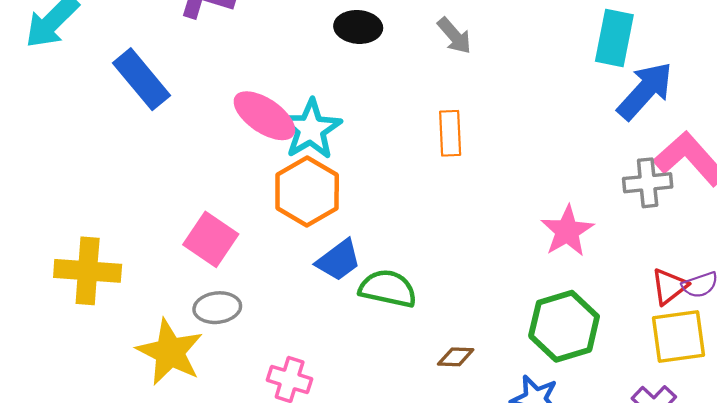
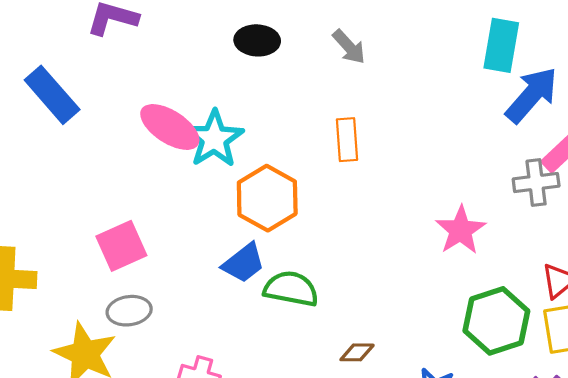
orange hexagon: (307, 192) -> (267, 198), moved
pink square: (211, 239) -> (121, 246), turned 33
green hexagon: (564, 326) -> (496, 321), moved

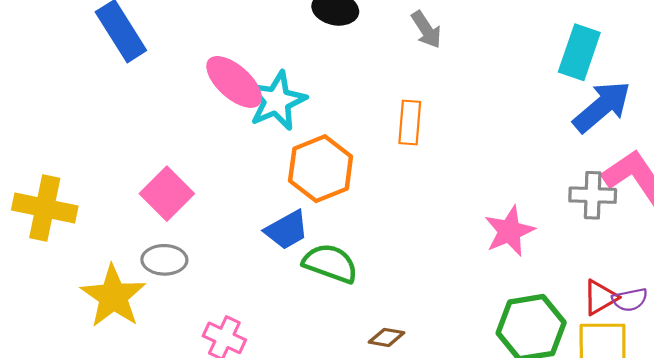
pink square: (121, 246) -> (167, 194), turned -30

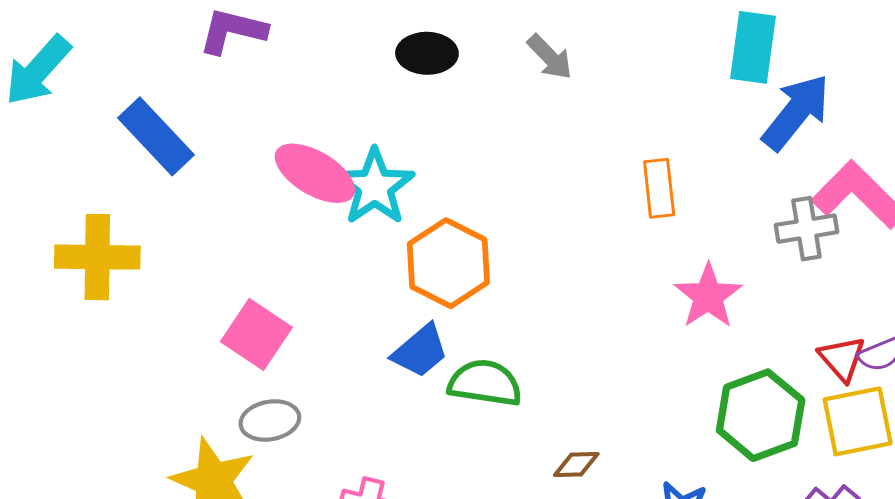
orange rectangle: (410, 122) -> (659, 188), moved
yellow cross: (45, 208) -> (97, 257), moved
red triangle: (600, 297) -> (842, 359), turned -30

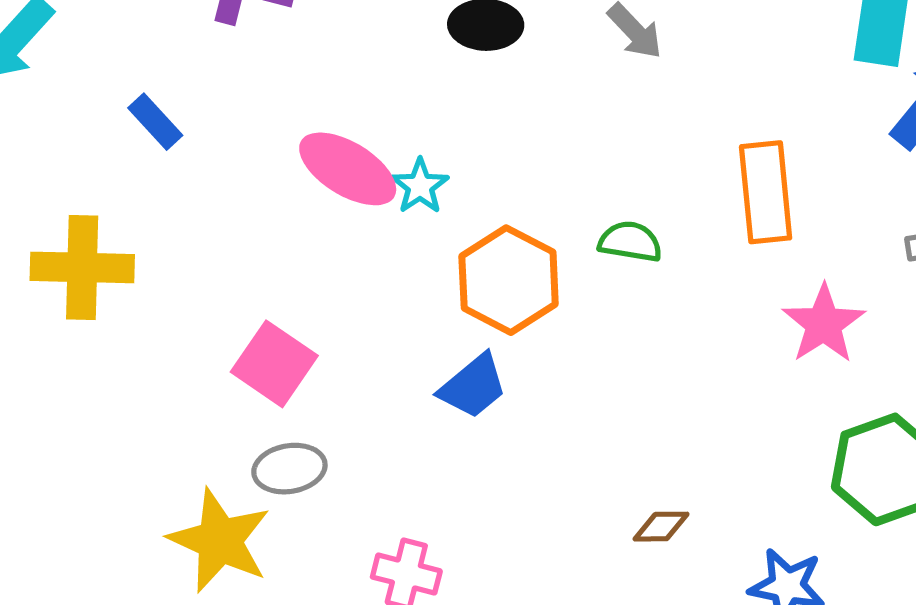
blue rectangle: (156, 136) -> (155, 122), size x0.6
cyan star: (375, 187) -> (420, 186), size x0.6
orange rectangle: (659, 188) -> (766, 192), size x1.4
green semicircle: (485, 383) -> (630, 242), moved, size x0.7

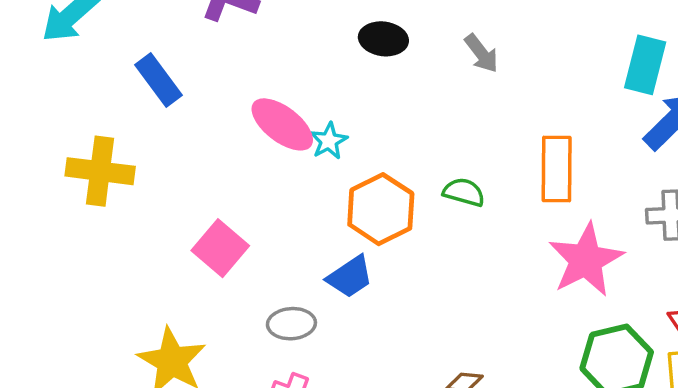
blue rectangle: (155, 122) -> (158, 80), size x1.4
pink star: (824, 324) -> (586, 260), size x1.4
gray ellipse: (289, 469) -> (291, 324), moved

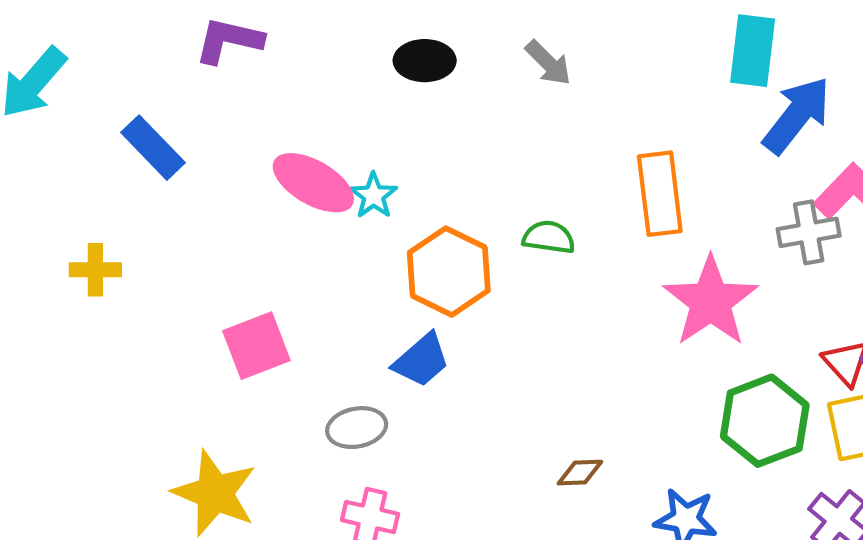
yellow cross: (100, 171) -> (95, 270), size x0.6
pink square: (220, 248) -> (256, 346), turned 36

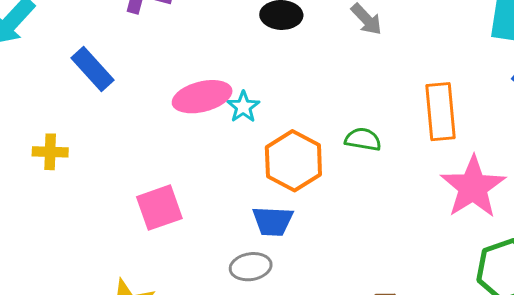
pink ellipse: (313, 183) -> (202, 97), turned -46
blue trapezoid: (421, 360) -> (273, 221), turned 42
gray ellipse: (357, 428) -> (251, 267), moved

